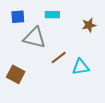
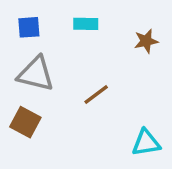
gray triangle: (35, 38) -> (36, 74), moved
cyan triangle: (81, 67) -> (146, 143), moved

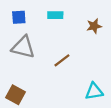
brown square: (25, 122) -> (15, 95), moved

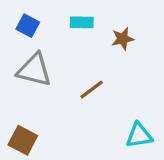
blue square: (19, 17) -> (28, 26), turned 32
brown star: (94, 26) -> (123, 39), moved

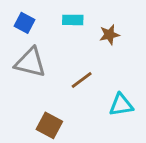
cyan triangle: (139, 135) -> (121, 105), moved
brown square: (23, 140) -> (49, 125), moved

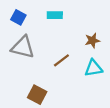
brown star: (109, 35) -> (92, 41), moved
cyan triangle: (121, 105) -> (93, 68), moved

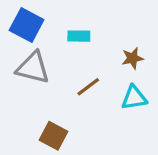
cyan rectangle: (55, 15) -> (79, 36), moved
blue square: (18, 17) -> (27, 25), size x1.5

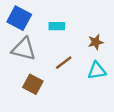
brown square: (53, 136) -> (33, 84), moved

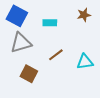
brown star: (96, 42) -> (84, 15), moved
gray triangle: (24, 49) -> (21, 43), turned -30

